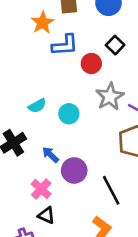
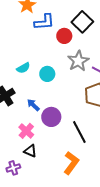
black square: (115, 45) -> (82, 22), size x1.5

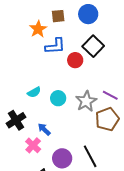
gray star: (78, 61) -> (86, 101), moved
purple circle: (51, 117) -> (62, 158), moved
pink cross: (26, 131) -> (33, 145), moved

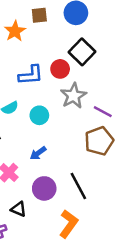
blue L-shape: (55, 46) -> (31, 75), moved
gray star: (86, 101) -> (73, 96), moved
blue arrow: (44, 129) -> (38, 153), moved, turned -80

